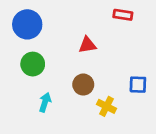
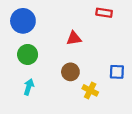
cyan arrow: (45, 102) -> (29, 87), moved

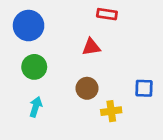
red rectangle: (104, 13) -> (107, 14), moved
yellow cross: (90, 90) -> (111, 111), turned -35

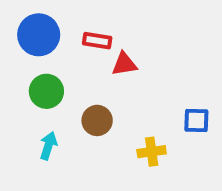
red rectangle: (107, 14) -> (97, 41), moved
brown circle: (87, 88) -> (97, 120), moved

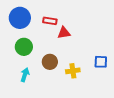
yellow cross: (152, 152) -> (73, 71), moved

